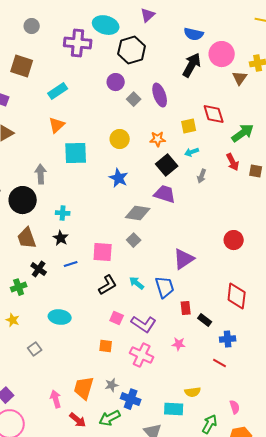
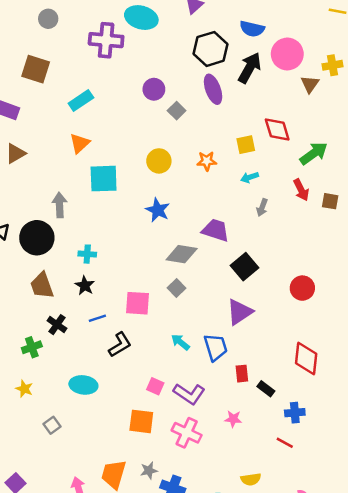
black hexagon: (132, 50) -> (211, 49), moved
purple ellipse: (160, 95) -> (213, 89), moved
black square: (167, 165) -> (244, 267), moved
black L-shape: (108, 285) -> (120, 345), moved
orange square: (106, 346) -> (141, 421), size x1.5

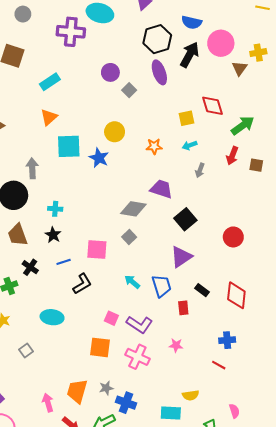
orange star: (207, 161) -> (154, 146), moved
red arrow: (301, 190) -> (232, 156), turned 48
blue star: (158, 210) -> (99, 158), moved
black rectangle: (266, 389) -> (202, 290), moved

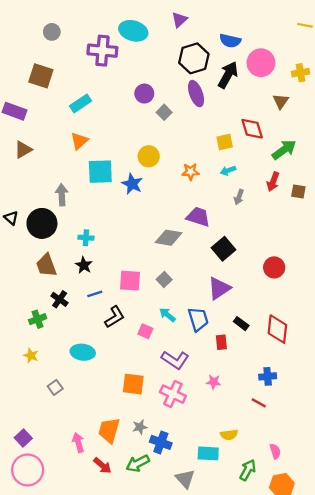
brown triangle: (240, 68) -> (281, 101), moved
gray square: (129, 237) -> (164, 280), moved
pink square: (111, 318) -> (145, 331), moved

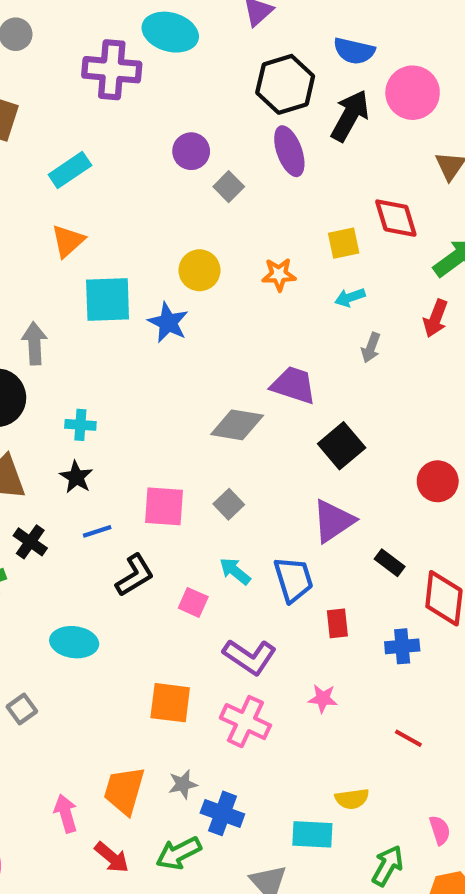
orange star: (191, 172) -> (279, 274), moved
black rectangle: (241, 324) -> (390, 563), moved
blue cross: (268, 376) -> (402, 646), moved

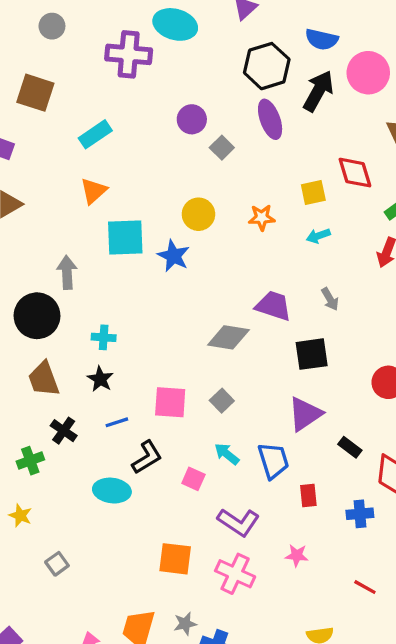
gray arrow: (371, 348) -> (330, 299), moved, turned -50
black square: (342, 446) -> (312, 354), turned 32
cyan ellipse: (74, 642) -> (112, 491), moved

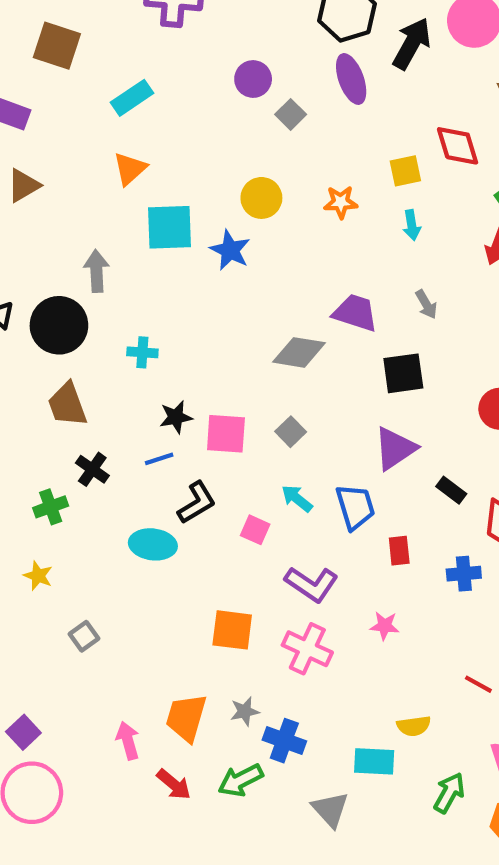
cyan arrow: (318, 236) -> (412, 225), turned -80
black star: (100, 379) -> (176, 417), moved, turned 30
red line: (365, 587) -> (478, 684), moved

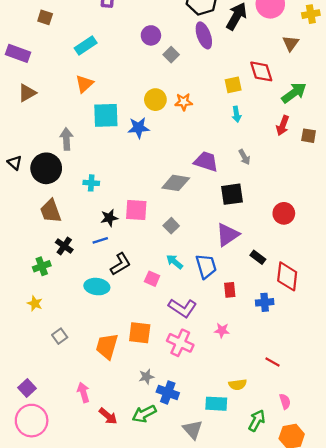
brown square: (57, 46) -> (45, 17), size x0.6
orange star: (341, 202) -> (184, 102), moved
blue star: (230, 250) -> (139, 128), turned -30
pink square: (226, 434) -> (136, 210), moved
orange trapezoid: (186, 718) -> (107, 346), moved

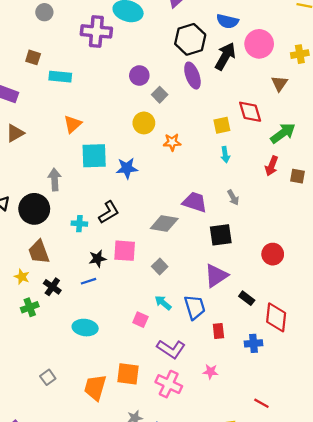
cyan rectangle: (86, 46) -> (60, 77), moved, turned 40
yellow circle: (155, 100) -> (144, 123), moved
black L-shape: (121, 264) -> (109, 212), moved
yellow star: (35, 303) -> (22, 277), moved

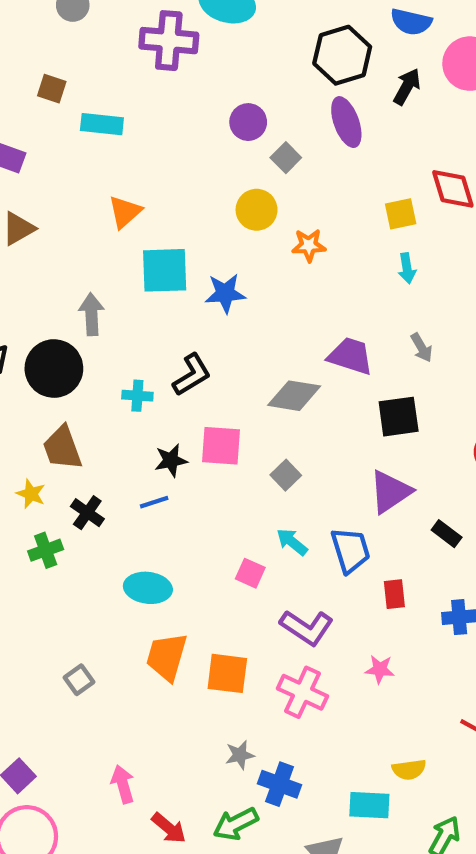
black arrow: (225, 56) -> (407, 87), size x0.7
orange trapezoid: (95, 387) -> (167, 657), moved

